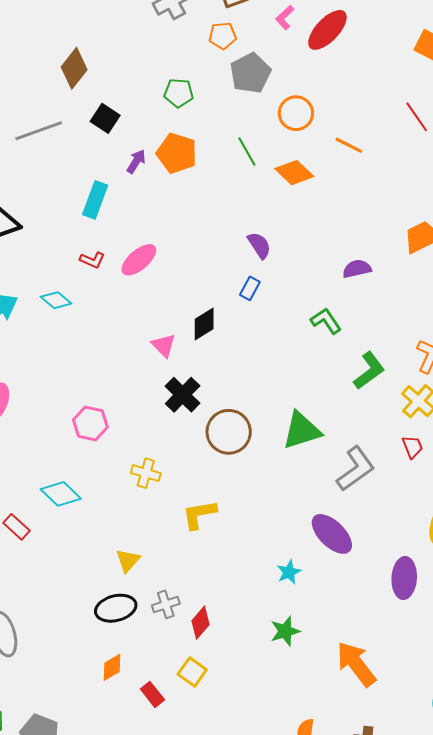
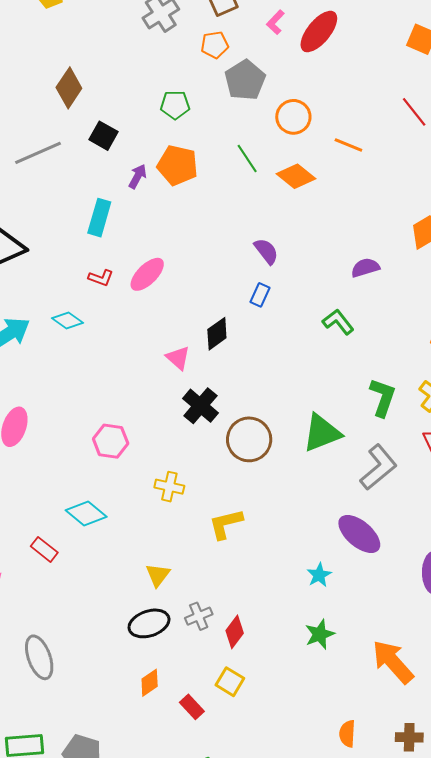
green L-shape: (369, 371) -> (383, 397), moved, turned -30

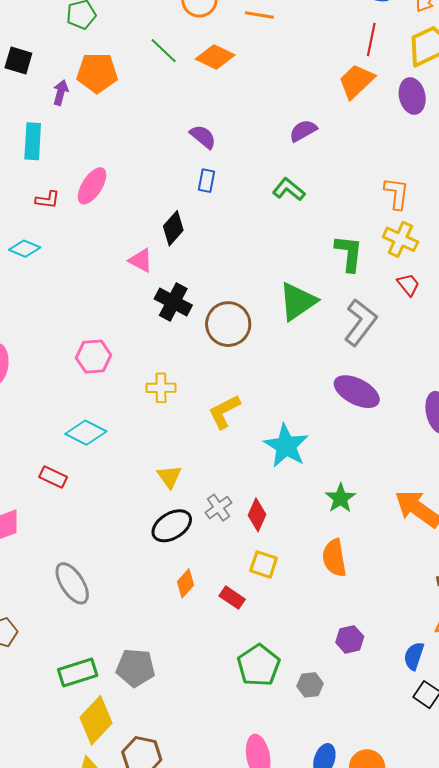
cyan star: (319, 575) -> (286, 446), moved, size x1.8
orange semicircle: (347, 734) -> (334, 558), moved, size x1.4

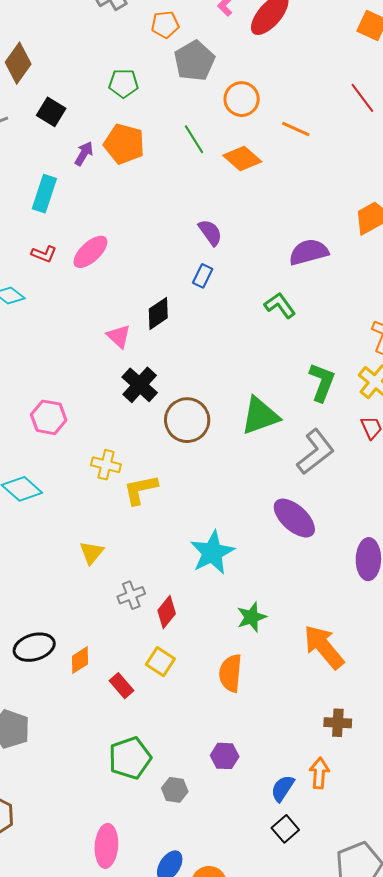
purple semicircle: (303, 131) -> (309, 252), size x1.4
yellow L-shape: (224, 412) -> (140, 490), moved
black ellipse: (172, 526) -> (34, 647), moved

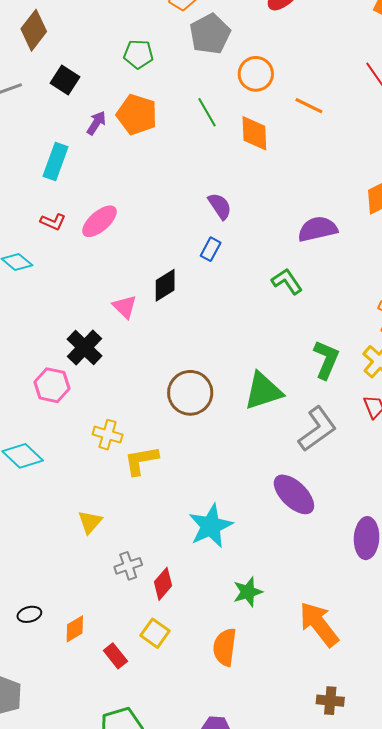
orange diamond: (242, 158) -> (254, 133), turned 45
black cross: (140, 385) -> (85, 347), moved
black ellipse: (34, 647) -> (29, 614), size x0.6

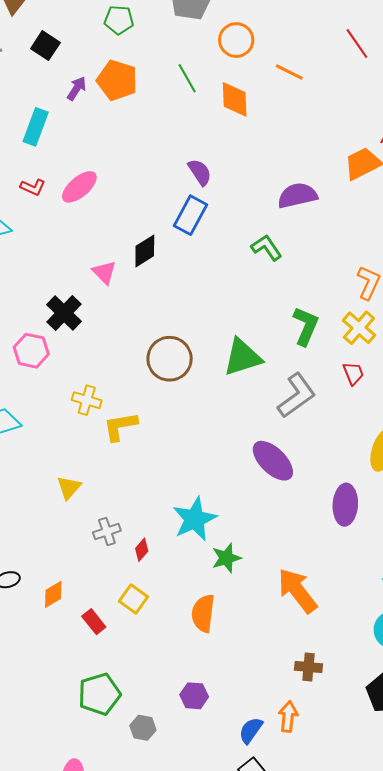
blue rectangle: (211, 249) -> (190, 215), size x1.6
cyan star: (211, 526) -> (195, 519), moved
red diamond: (163, 584) -> (142, 550), size x0.7

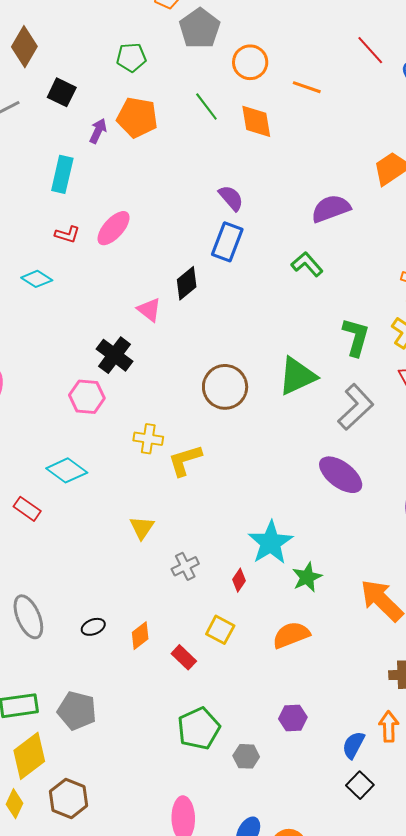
red diamond: (142, 550) -> (239, 580), moved
orange semicircle: (203, 613) -> (291, 635), turned 69

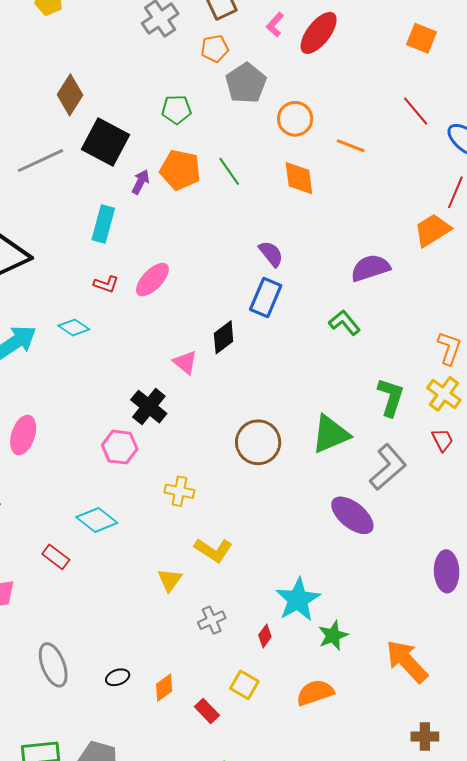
black square: (62, 92) -> (106, 142), size x1.6
green line: (206, 107) -> (229, 171), moved
yellow L-shape: (185, 460) -> (213, 550), moved, turned -132
purple ellipse: (341, 475) -> (352, 515), moved

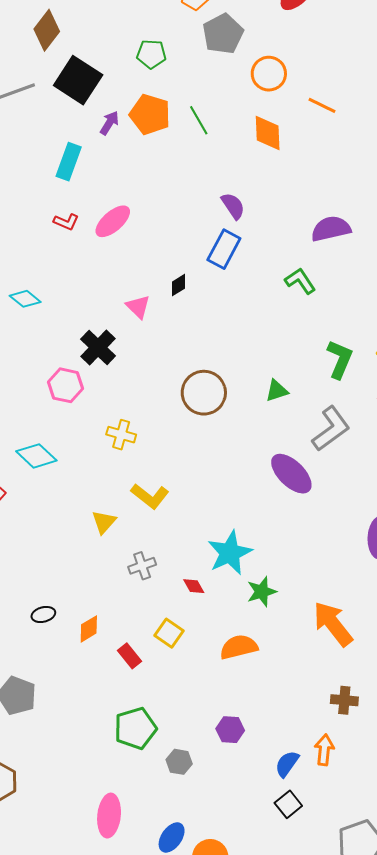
cyan diamond: (74, 328) -> (25, 299), moved
black diamond: (224, 337) -> (179, 285), size x0.7
green triangle: (331, 434) -> (277, 391), size x0.6
red diamond: (265, 636) -> (194, 586), turned -70

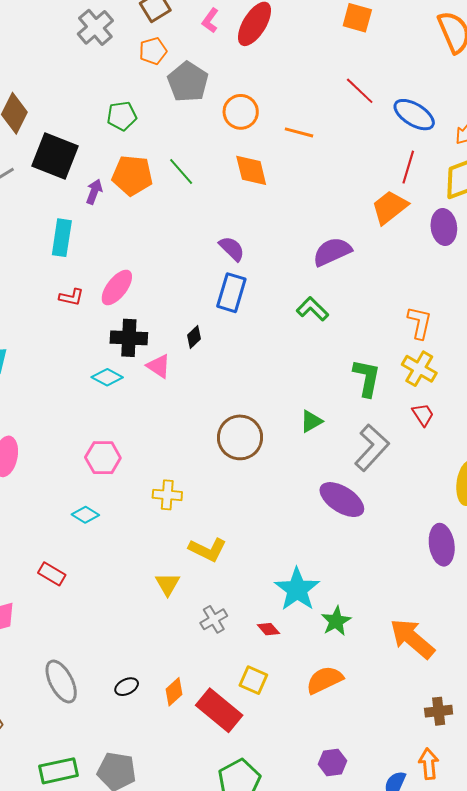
cyan diamond: (25, 299) -> (107, 377), moved
black cross: (98, 347) -> (129, 338), moved, turned -30
cyan diamond: (36, 456) -> (85, 515), moved, size x0.7
red rectangle: (129, 656) -> (219, 710), size x1.8

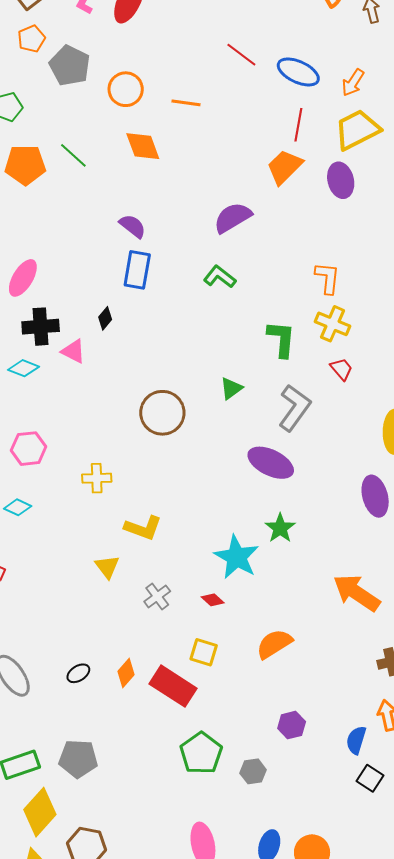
green star: (336, 621) -> (280, 528), moved

